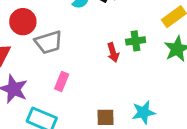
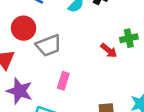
red arrow: (113, 52) -> (109, 50), turned -30

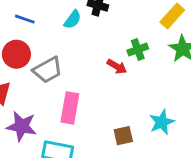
pink rectangle: (63, 81) -> (70, 108), size x1.5

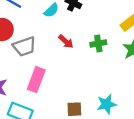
red arrow: (117, 66) -> (66, 41), moved

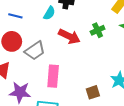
red arrow: (66, 41) -> (69, 36), size x1.5

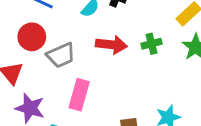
red arrow: (69, 36) -> (111, 45), turned -30

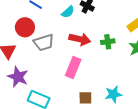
pink rectangle: (79, 95) -> (73, 67), moved

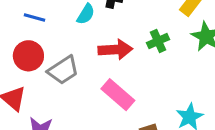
pink rectangle: (73, 67) -> (118, 95), turned -55

